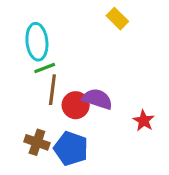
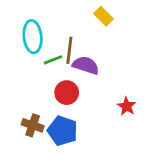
green line: (45, 68) -> (53, 60), moved
brown line: (52, 90) -> (69, 50), moved
purple semicircle: (97, 99) -> (86, 65), moved

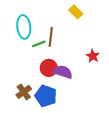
purple semicircle: (86, 65) -> (63, 72), moved
red star: (127, 106) -> (93, 56), moved
brown cross: (33, 125) -> (24, 92), turned 35

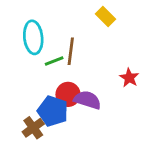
blue pentagon: (46, 96) -> (53, 111), moved

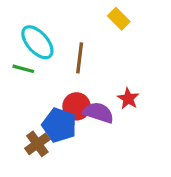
cyan ellipse: (33, 37) -> (37, 42), turned -36
green line: (54, 61) -> (23, 69), moved, turned 36
red star: (129, 78) -> (128, 99), moved

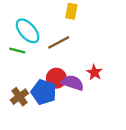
yellow rectangle: (119, 19) -> (71, 11), moved, turned 56
brown line: (80, 58) -> (59, 42), turned 55
brown cross: (37, 144) -> (19, 97), moved

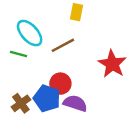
red star: (94, 72) -> (112, 64), moved, size x1.6
purple semicircle: (73, 83) -> (75, 103), moved

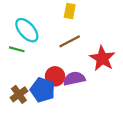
brown line: (63, 45) -> (70, 41), moved
purple semicircle: (75, 103) -> (74, 79), moved, turned -30

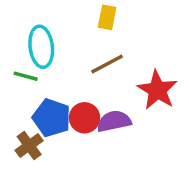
cyan ellipse: (27, 30) -> (41, 47), turned 35
blue pentagon: (43, 90) -> (52, 118), moved

